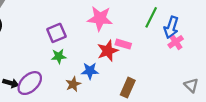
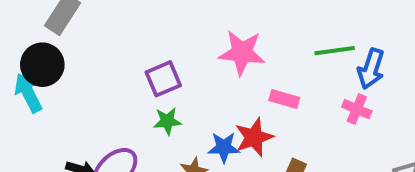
green line: (151, 17) -> (335, 51), turned 55
pink cross: (176, 42) -> (357, 109), moved, turned -32
red star: (108, 51) -> (254, 137), moved

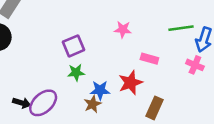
pink star: (242, 53) -> (123, 29), size x0.6
blue star: (224, 147) -> (100, 90), moved

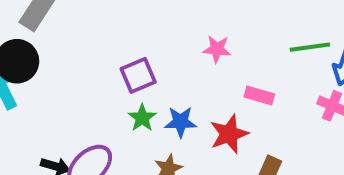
green star: (76, 73) -> (142, 118), turned -30
blue star: (100, 90) -> (181, 122), moved

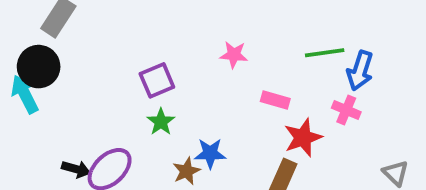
blue star: (181, 122) -> (210, 153), moved
red star: (229, 134) -> (303, 138), moved

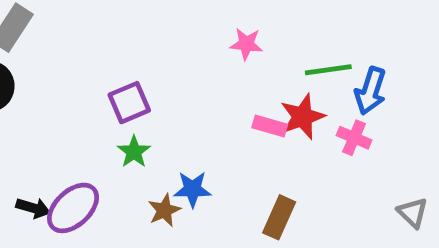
pink star: (234, 55) -> (246, 44), moved
red star: (303, 138) -> (303, 117), moved

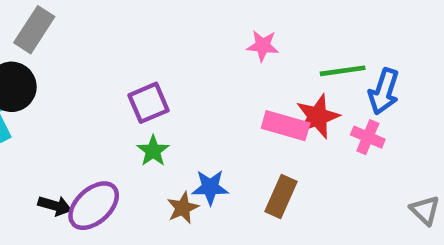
pink rectangle: (270, 126) -> (286, 126), size x1.4
brown rectangle: (279, 217) -> (281, 196), moved

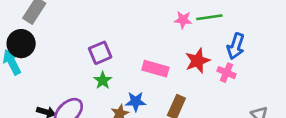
pink star: (263, 46) -> (183, 20), moved
green line: (343, 71) -> (209, 17), moved
pink rectangle: (286, 126) -> (155, 69), moved

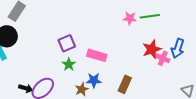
blue arrow: (236, 46) -> (178, 48), moved
red star: (198, 61) -> (152, 49), moved
pink rectangle: (155, 69) -> (97, 55), moved

